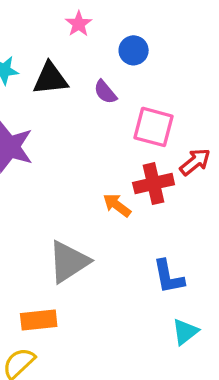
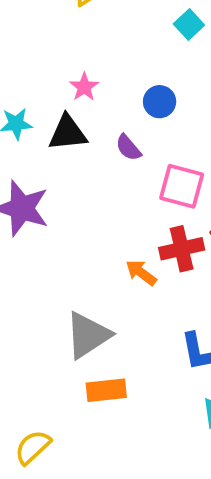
pink star: (79, 24) -> (84, 87), moved
orange rectangle: (39, 320) -> (106, 390), moved

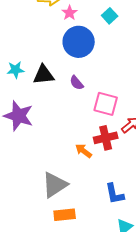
pink star: (84, 87) -> (70, 13), moved
blue circle: (160, 102) -> (79, 42), moved, size x1.8

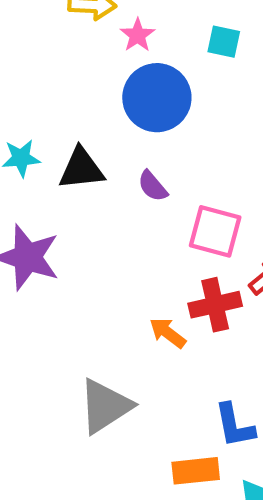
cyan square: (110, 16) -> (224, 42), turned -35
orange rectangle: (65, 215) -> (196, 471), moved

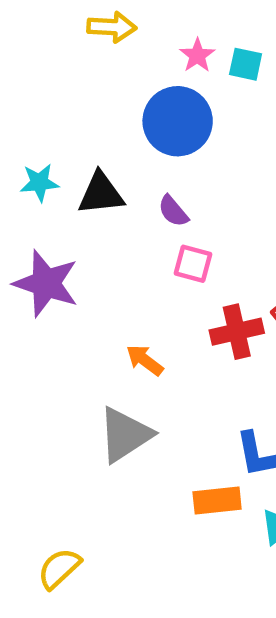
pink star: (137, 35) -> (197, 55), moved
pink square: (215, 231) -> (193, 264), moved, size x0.7
orange arrow: (168, 333) -> (145, 360), moved

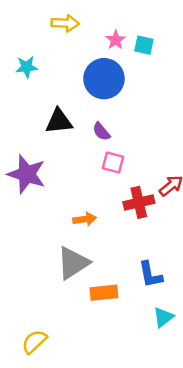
cyan star: (39, 183) -> (27, 67), moved
orange arrow: (145, 360) -> (85, 219), turned 135
orange rectangle: (217, 500) -> (104, 293), moved

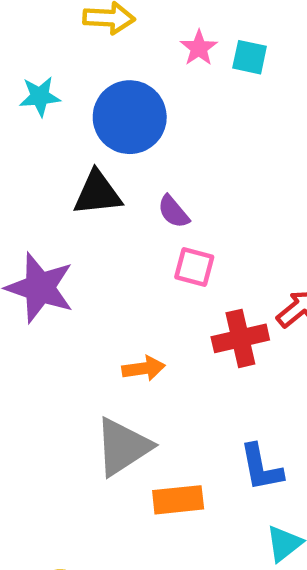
blue circle: (104, 79) -> (130, 117), moved

